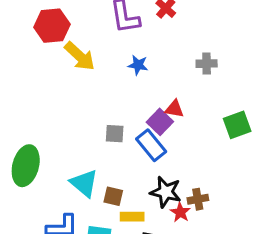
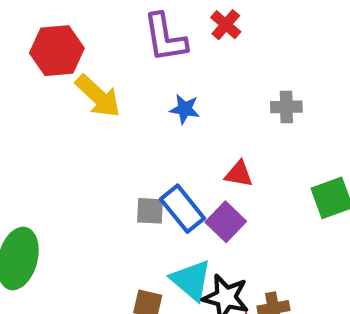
purple square: (160, 122) -> (226, 222), moved
blue rectangle: (151, 145) -> (182, 209), moved
cyan triangle: (84, 183) -> (191, 280), moved

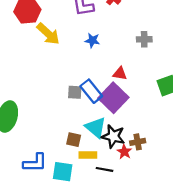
purple square: (226, 222) -> (113, 98), size x1.5

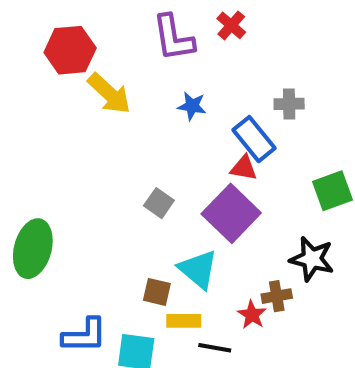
blue rectangle: (91, 91) -> (254, 139), moved
gray square: (75, 92) -> (159, 203), turned 32
black star: (113, 136) -> (312, 259), moved

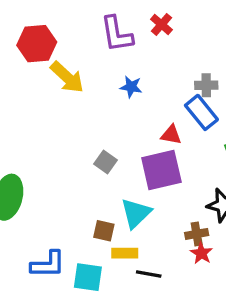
blue rectangle: (254, 139) -> (201, 112), moved
purple square: (231, 213) -> (161, 170), turned 33
cyan triangle: (198, 269) -> (136, 213), turned 36
red star: (252, 315) -> (201, 253), moved

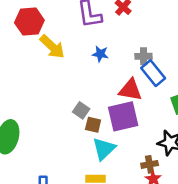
gray cross: (206, 85) -> (144, 56), moved
red triangle: (171, 135) -> (130, 90), size x1.5
brown square: (104, 231) -> (93, 125), moved

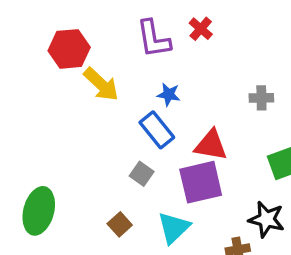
gray cross: (144, 56) -> (261, 98), moved
blue rectangle: (153, 73) -> (157, 130), moved
brown square: (93, 125) -> (120, 224), moved, turned 35

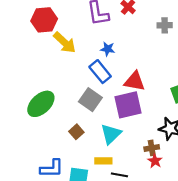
gray cross: (261, 98) -> (165, 25), moved
gray square: (142, 174) -> (90, 100), size x1.5
green ellipse: (39, 211) -> (41, 104), moved, turned 32

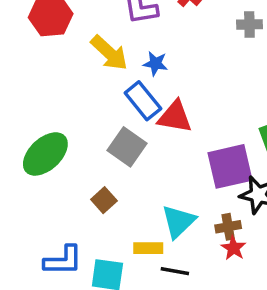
yellow arrow: (65, 43) -> (109, 53), moved
red triangle: (135, 81) -> (175, 117), moved
purple square: (128, 105) -> (230, 166), moved
cyan triangle: (111, 134) -> (178, 221), moved

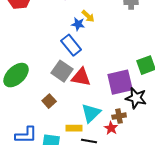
yellow arrow: (109, 53) -> (88, 16), moved, size x0.6
red triangle: (175, 117) -> (81, 77), moved
red star: (233, 248) -> (111, 128), moved

